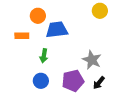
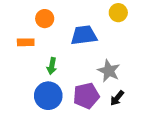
blue trapezoid: (57, 30) -> (84, 35), moved
blue circle: (41, 81) -> (48, 96), size x1.5

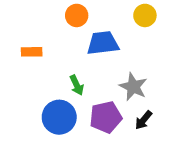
orange circle: (45, 19) -> (77, 15), moved
green arrow: (52, 66) -> (77, 85), moved, turned -35

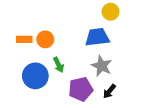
orange circle: (77, 15) -> (45, 39), moved
blue trapezoid: (103, 43) -> (97, 37), moved
blue circle: (59, 117) -> (35, 76), moved

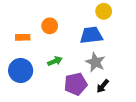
orange circle: (45, 39) -> (50, 26), moved
green arrow: (59, 65) -> (55, 61), turned -88
blue circle: (35, 76) -> (21, 70), moved

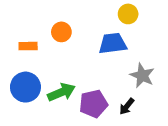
green arrow: (55, 61) -> (61, 92), moved, size x1.5
gray star: (95, 62) -> (142, 76), moved

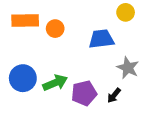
yellow circle: (128, 14) -> (126, 12), moved
orange rectangle: (28, 46) -> (25, 20), moved, size x1.6

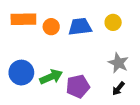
yellow circle: (126, 12) -> (113, 22), moved
blue trapezoid: (101, 39) -> (80, 27), moved
black arrow: (114, 95) -> (118, 89), moved

